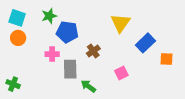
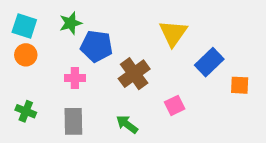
brown cross: (93, 51) -> (134, 74), size x1.5
gray rectangle: (70, 69) -> (73, 121), moved
green cross: (13, 84) -> (26, 111), moved

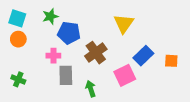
blue rectangle: (209, 62) -> (143, 56), moved
pink square: (175, 105) -> (125, 75), size x1.5
gray rectangle: (73, 121) -> (66, 75), moved
green arrow: (127, 124) -> (91, 89), turned 35

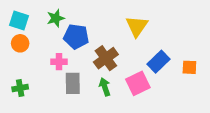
green cross: (18, 79) -> (20, 88), turned -32
green arrow: (91, 89) -> (105, 87), moved

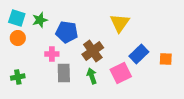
green star: (56, 18) -> (40, 20), moved

